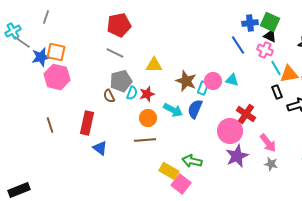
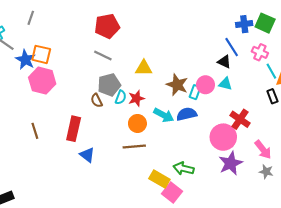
black triangle: (270, 36) -> (224, 62), moved
blue star: (41, 57) -> (25, 60), turned -30
blue semicircle: (195, 109) -> (187, 114), turned 54

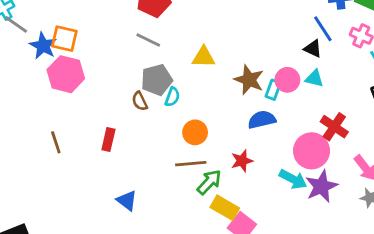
red star: (136, 98) -> (242, 161), moved
cyan arrow: (164, 115) -> (293, 179), moved
red rectangle: (74, 129) -> (108, 139), size x0.7
blue triangle: (87, 155) -> (127, 201), moved
green arrow: (183, 168) -> (209, 182), moved, turned 120

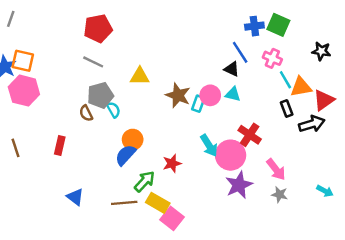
cyan semicircle: (172, 97) -> (113, 110), turned -49
blue semicircle: (262, 120) -> (125, 155), moved, turned -35
brown line: (191, 164) -> (124, 203), moved
cyan arrow: (293, 179) -> (209, 146), moved, turned 30

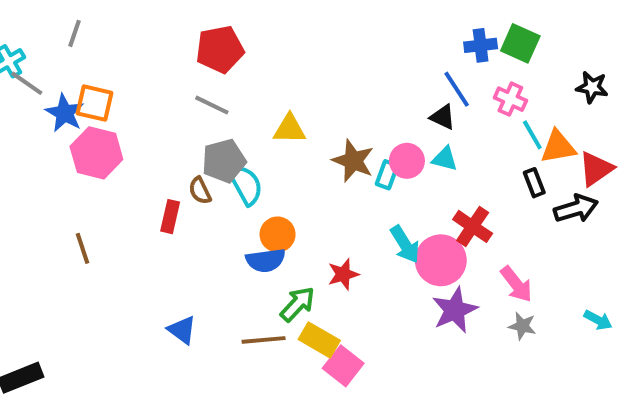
cyan semicircle: (113, 110) -> (246, 185), size x1.5
red rectangle: (60, 146) -> (170, 217), moved
blue semicircle: (125, 155) -> (266, 260), turned -140

